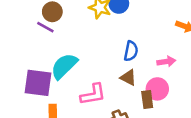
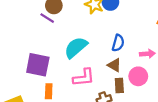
cyan semicircle: (64, 66) -> (76, 47), moved
brown rectangle: (147, 100) -> (119, 85), moved

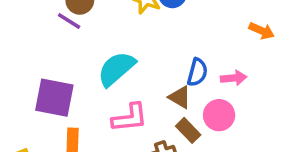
blue semicircle: (118, 43) -> (197, 72), moved
brown rectangle: (119, 85) -> (188, 130), turned -40

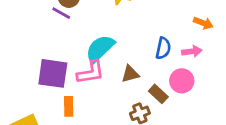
orange arrow: (262, 31) -> (203, 23), moved
brown triangle: (180, 97) -> (130, 74), moved, turned -42
pink L-shape: (130, 118) -> (91, 72), moved

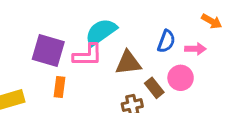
brown triangle: (130, 74) -> (128, 63), size x1.4

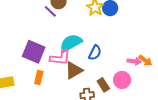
orange arrow: (212, 21) -> (145, 60), moved
blue semicircle: (166, 41) -> (95, 53), moved
brown triangle: (128, 63) -> (74, 70), moved, turned -30

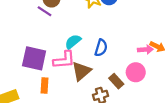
cyan semicircle: (71, 43) -> (73, 42), size x0.7

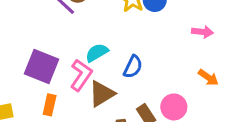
pink arrow: (145, 50) -> (202, 32), moved
pink L-shape: (64, 60) -> (81, 75), turned -60

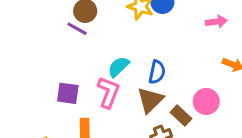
purple square: (41, 66) -> (68, 93), size x0.7
brown triangle: (102, 94) -> (150, 100), moved

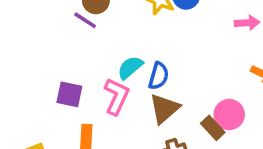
blue semicircle: (157, 72) -> (159, 76), moved
brown rectangle: (181, 116) -> (213, 128), moved

